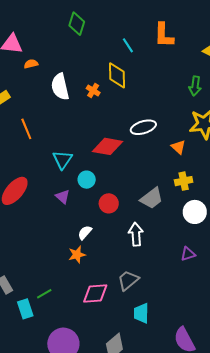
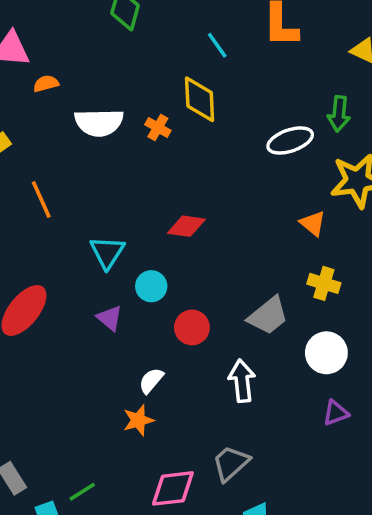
white semicircle: (60, 87) -> (99, 123), turned -76
white ellipse: (143, 127) -> (290, 140), moved
red diamond: (107, 146) -> (186, 226), size x0.7
yellow cross: (184, 181) -> (324, 283), turned 30
white circle: (195, 212) -> (326, 353), moved

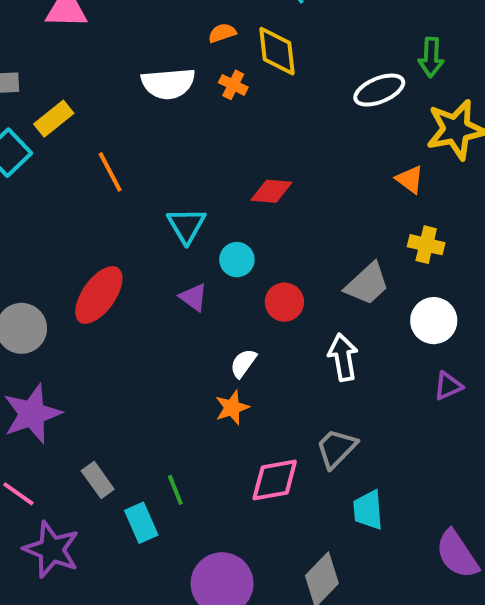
orange semicircle: (46, 84) -> (222, 33), moved
green line: (82, 492) -> (175, 490), turned -76

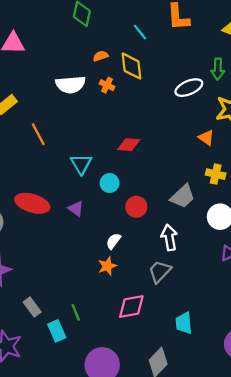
red ellipse: (99, 295) -> (32, 203), turned 72
purple triangle: (193, 297) -> (76, 209), moved
gray trapezoid: (336, 448) -> (160, 272), moved

